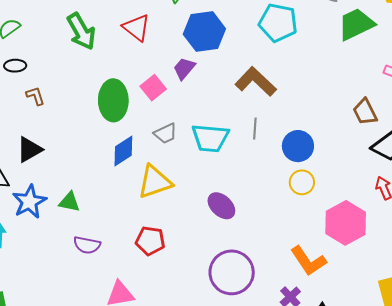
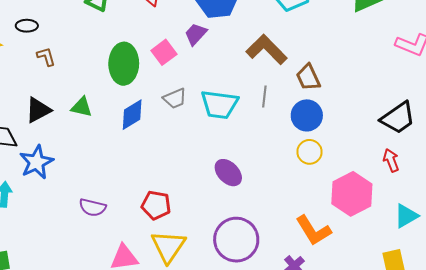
brown trapezoid: (365, 112) -> (308, 77), moved
yellow triangle: (155, 182) -> (168, 246), moved, turned -39
green triangle: (69, 202) -> (82, 107), moved

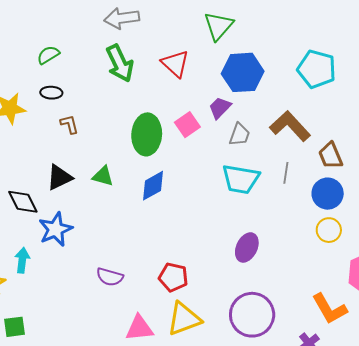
gray trapezoid: (175, 98) -> (239, 135), moved, turned -50
purple ellipse: (228, 173) -> (247, 247), turned 68
yellow triangle: (168, 246) -> (184, 319), turned 33

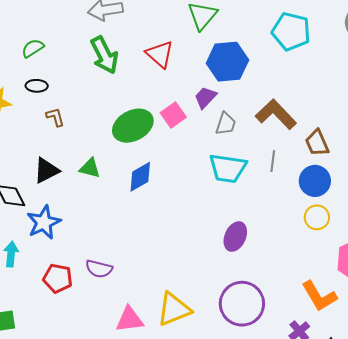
cyan pentagon: (317, 69) -> (291, 31), moved
green ellipse: (147, 134) -> (133, 126), turned 60
red pentagon: (173, 277) -> (58, 278), moved

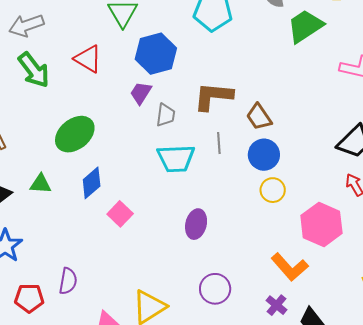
brown L-shape: (276, 114) -> (213, 96), turned -30
pink square: (173, 115) -> (120, 214), moved
purple semicircle: (99, 269) -> (68, 281), turned -84
purple circle: (242, 304) -> (215, 289), size x0.7

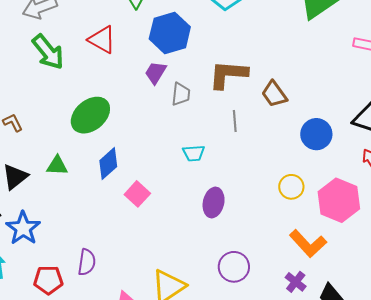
blue circle: (264, 155) -> (316, 134), moved
cyan trapezoid: (176, 158) -> (194, 153), moved, size x0.6
yellow circle: (273, 190) -> (291, 187), moved

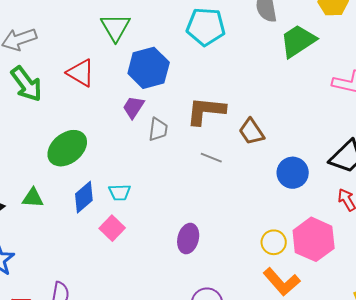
gray line: (235, 121) -> (211, 158), turned -65
cyan trapezoid: (194, 153) -> (120, 192), moved
yellow circle: (291, 187) -> (274, 242), moved

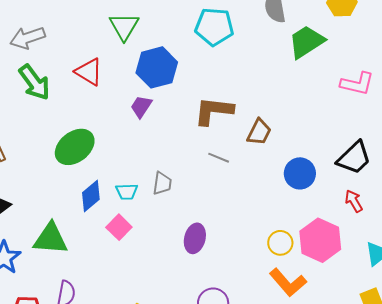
gray trapezoid: (158, 129) -> (162, 183), moved
brown trapezoid: (251, 132) -> (259, 132), turned -120
green triangle: (33, 198) -> (51, 239), moved, size x1.6

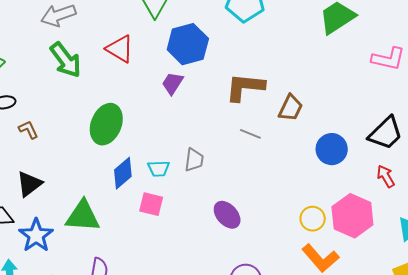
green ellipse: (75, 147) -> (106, 124), turned -30
pink square: (119, 227) -> (151, 204), turned -30
purple ellipse: (195, 238) -> (227, 215), turned -56

